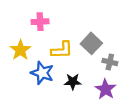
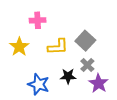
gray cross: (110, 62) -> (87, 65), moved, turned 32
blue star: (42, 73) -> (39, 84), moved

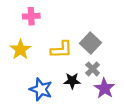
pink cross: (38, 20) -> (31, 16), moved

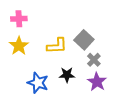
pink cross: (31, 16) -> (19, 19), moved
gray cross: (93, 69) -> (94, 60), moved

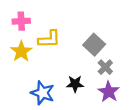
yellow L-shape: (57, 46) -> (49, 39), moved

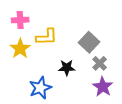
black star: (75, 84) -> (67, 68), moved
blue star: (43, 93) -> (40, 88), turned 30

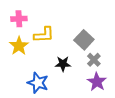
blue star: (40, 88) -> (38, 83), turned -30

